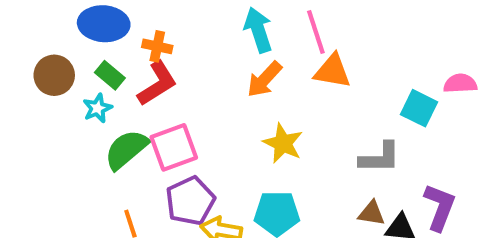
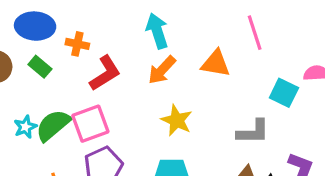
pink line: (316, 32) -> (255, 33), moved
red L-shape: (157, 83) -> (105, 73), moved
cyan star: (97, 108) -> (25, 127), moved

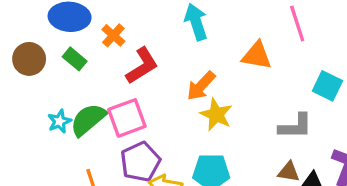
orange cross: (77, 44) -> (113, 35), turned 30
orange arrow: (162, 70) -> (201, 86), moved

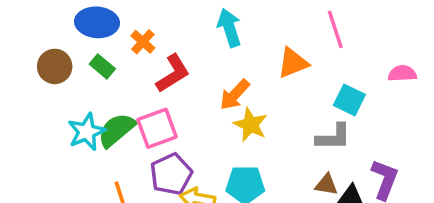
orange triangle: (257, 56) -> (293, 63), turned -32
cyan square: (327, 86) -> (349, 100), moved
cyan star: (59, 121) -> (86, 132), size x1.5

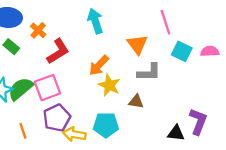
orange triangle: (293, 63) -> (137, 44), turned -45
cyan square: (349, 100) -> (182, 51), moved
gray L-shape: (333, 137) -> (149, 72), moved
brown triangle: (326, 185) -> (136, 102), moved

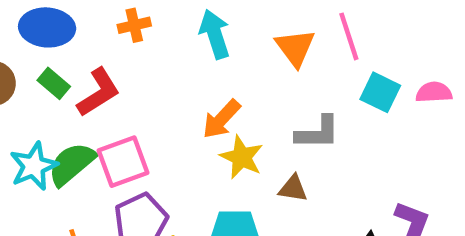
orange cross: (38, 30) -> (134, 25), moved, turned 35
orange triangle: (137, 44) -> (295, 48), moved
red L-shape: (58, 51) -> (98, 92), moved

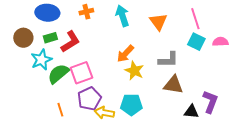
pink line: (349, 36) -> (195, 19), moved
green rectangle: (54, 83) -> (50, 38), turned -56
cyan star: (34, 166) -> (41, 60), moved
brown triangle: (293, 188) -> (173, 85), moved, size x1.5

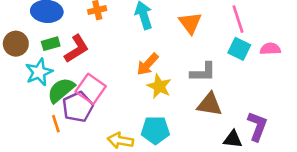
pink square: (81, 73) -> (91, 89), turned -35
purple pentagon: (89, 99) -> (78, 107), moved
orange line: (60, 110) -> (56, 124), moved

